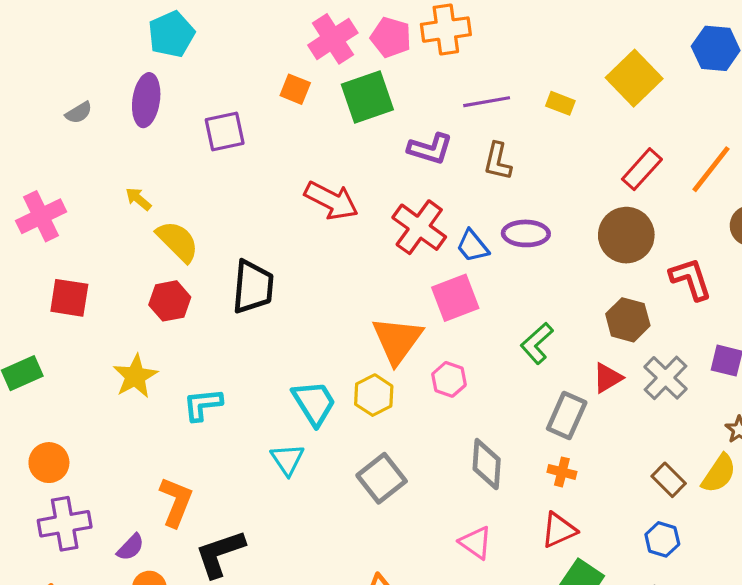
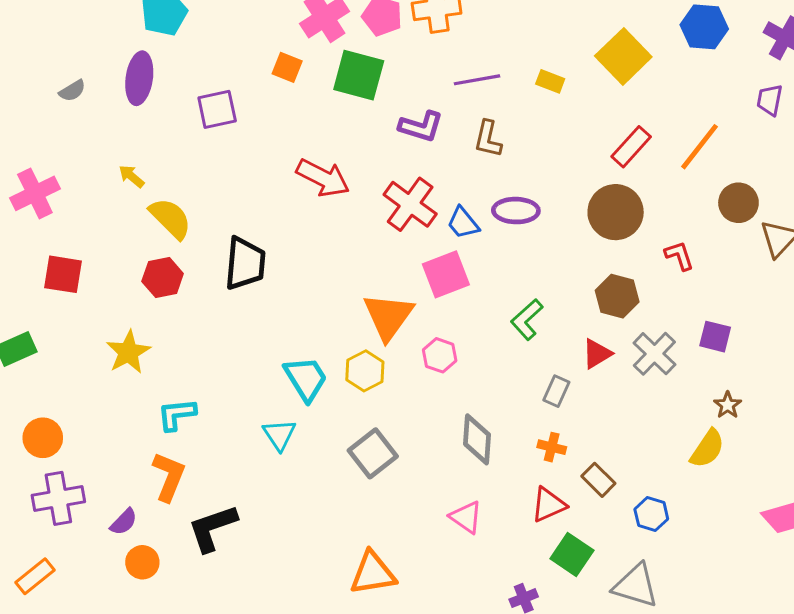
green square: (367, 97) -> (359, 75), turned 34
red L-shape: (691, 279) -> (679, 256), size x0.7
cyan L-shape: (203, 405) -> (177, 414), moved
gray rectangle: (567, 415) -> (556, 391), size x0.7
brown rectangle: (669, 480) -> (598, 480), moved

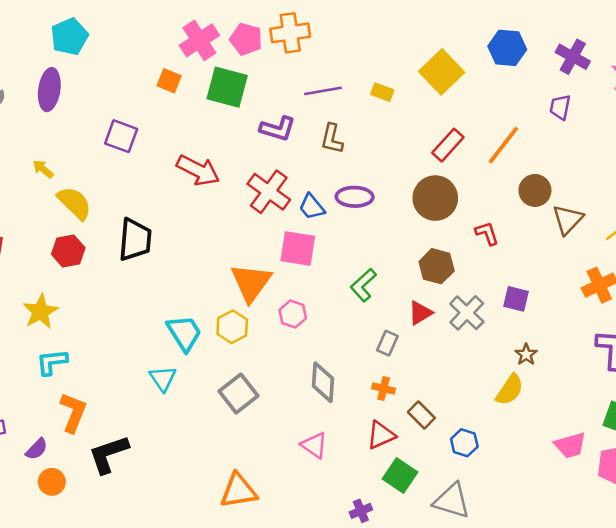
purple square: (217, 109) -> (121, 136), moved, turned 32
pink square: (446, 274) -> (298, 248), turned 30
cyan L-shape: (177, 414) -> (52, 362), moved

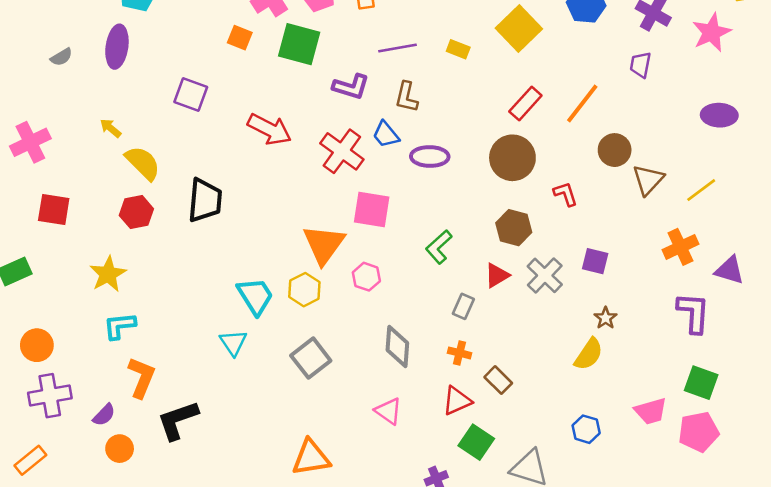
blue trapezoid: (312, 207) -> (386, 135), moved
blue hexagon: (464, 443) -> (586, 429), moved

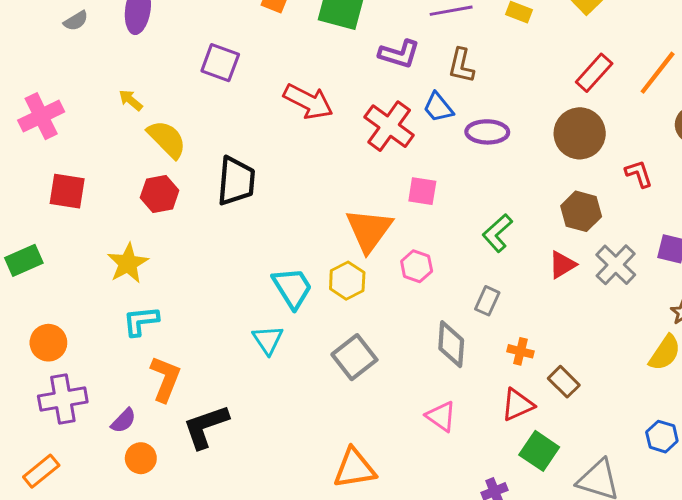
pink square: (372, 209) -> (422, 191), size x0.7
gray rectangle: (463, 306) -> (487, 301), moved

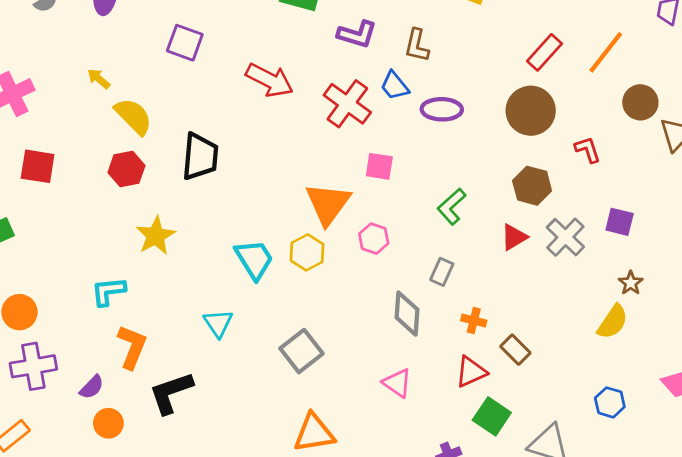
yellow star: (128, 263) -> (156, 236), moved
cyan triangle: (268, 340) -> (218, 323), moved
gray square: (354, 357) -> (301, 351), moved

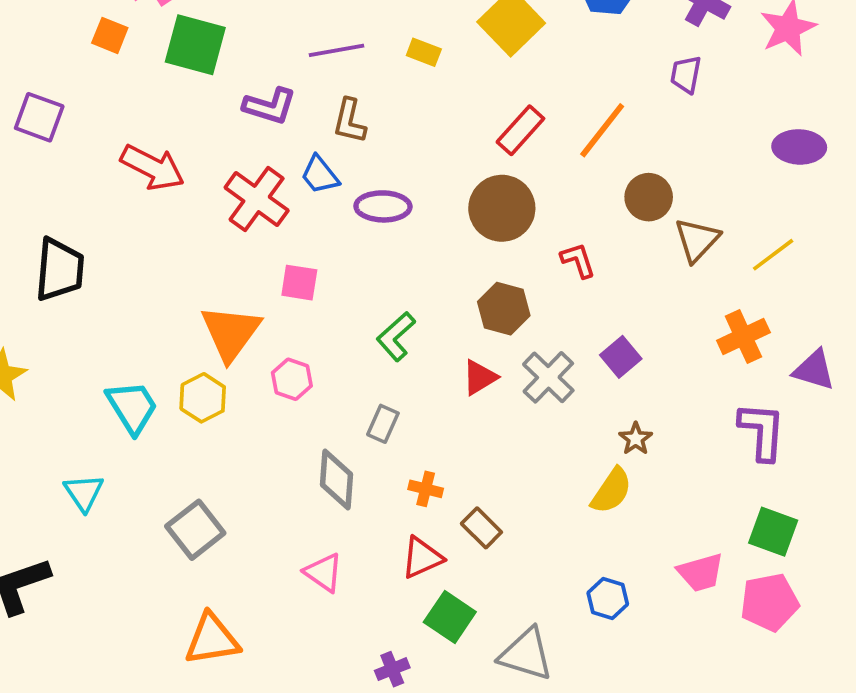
purple square: (620, 222) -> (621, 357), turned 36

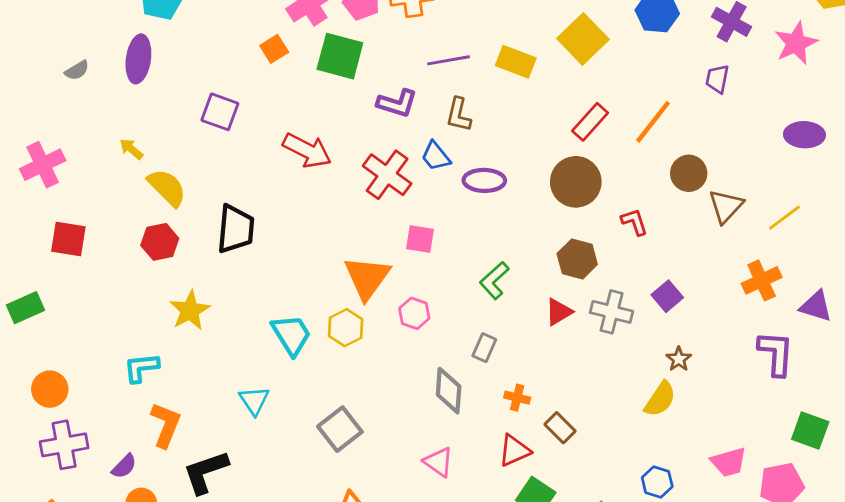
orange square: (110, 35) -> (274, 49), turned 36
yellow rectangle: (424, 52) -> (516, 62), size x1.5
gray cross: (548, 377) -> (612, 312), turned -30
green square: (773, 532) -> (810, 431), moved

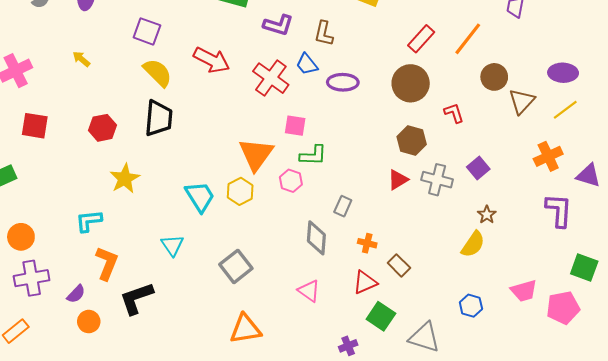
purple ellipse: (804, 135) -> (563, 73), moved
yellow semicircle: (167, 188) -> (158, 73), moved
green L-shape: (494, 280) -> (313, 155), moved, turned -136

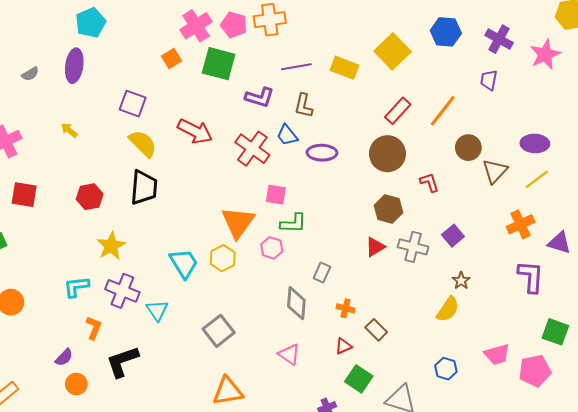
orange L-shape: (107, 263) -> (94, 328), size x0.7
purple cross: (32, 278) -> (122, 291), moved, turned 32
red triangle: (365, 282) -> (343, 346), size x0.7

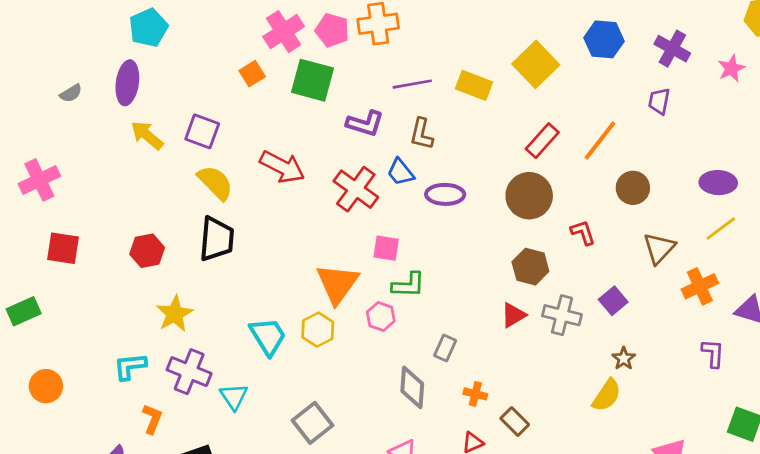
pink star: (545, 54) -> (731, 68), size x0.7
yellow arrow: (69, 130) -> (147, 135), moved, size x1.5
brown triangle: (495, 171) -> (659, 248), moved
purple L-shape: (531, 277) -> (713, 353), size x0.7

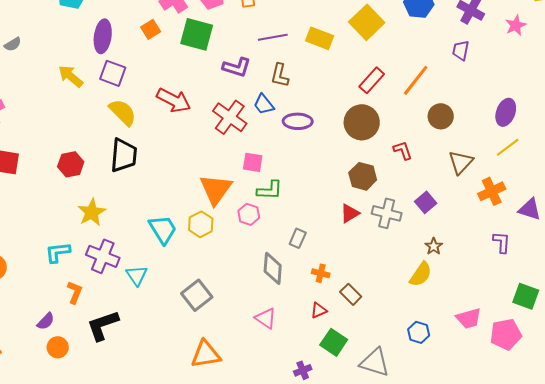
purple ellipse: (127, 83) -> (103, 36), moved
purple ellipse: (718, 183) -> (506, 112), turned -72

